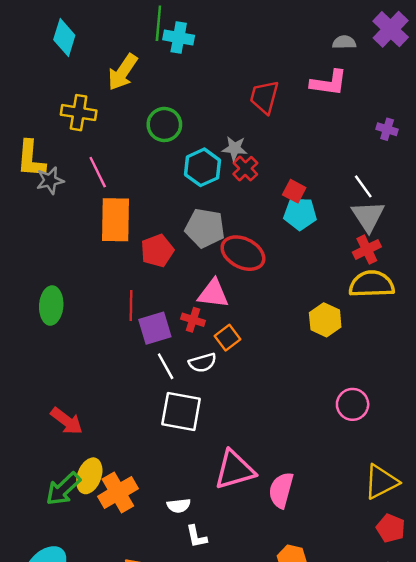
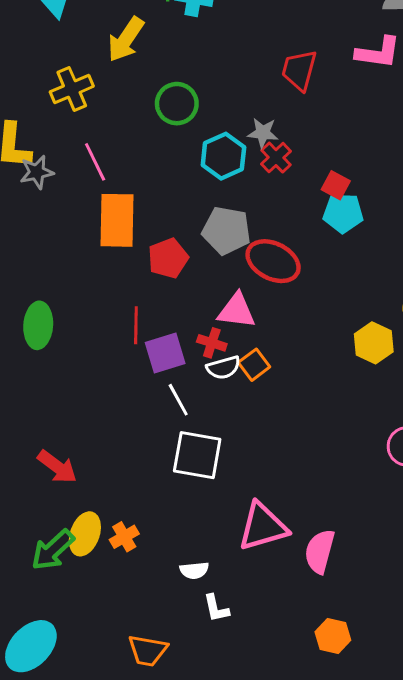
yellow cross: (79, 113) -> (72, 89), turned -32
white semicircle: (202, 363) -> (223, 368), moved
orange cross: (118, 492) -> (124, 537), moved, size x0.6

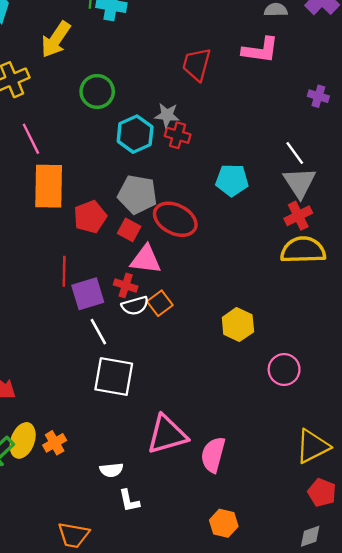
red cross: (276, 158) -> (178, 135), turned -30
red square: (336, 185) -> (129, 230), moved
yellow hexagon: (374, 343) -> (238, 325), moved

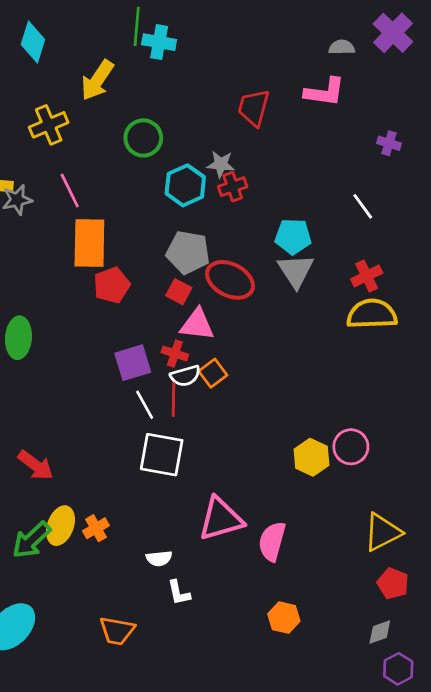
red cross: (178, 135) -> (233, 187), turned -35
gray triangle: (299, 183) -> (296, 271), moved
red pentagon: (90, 217) -> (112, 285), moved
red line: (64, 271) -> (174, 399), moved
yellow hexagon: (238, 325) -> (311, 457), moved

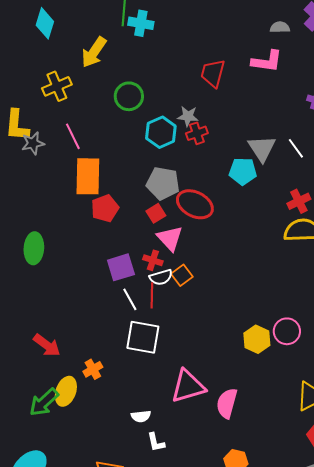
gray triangle: (296, 271) -> (262, 148), moved
red square: (179, 292) -> (156, 213), turned 30
pink triangle: (197, 325) -> (170, 238), turned 40
orange cross: (96, 528) -> (93, 369), moved

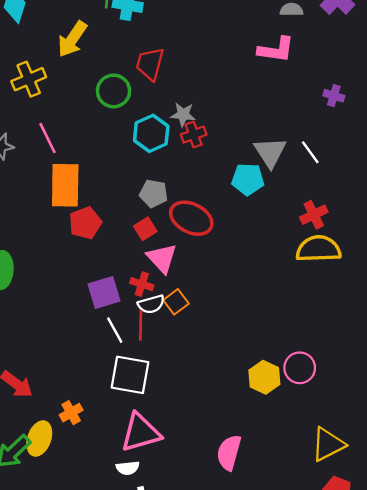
red trapezoid: (213, 73) -> (150, 64), moved
gray pentagon: (163, 183) -> (154, 193), size x0.7
pink triangle: (188, 386) -> (141, 433), moved

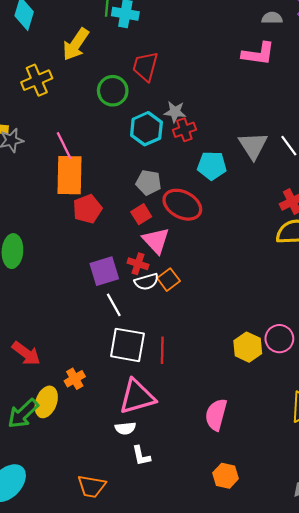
pink line: (48, 138) -> (64, 146), moved
cyan pentagon: (248, 179) -> (212, 166), moved
red line: (141, 325) -> (162, 350), moved

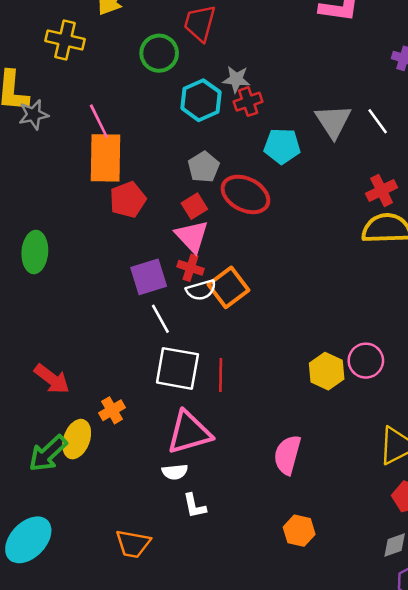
yellow cross: (37, 80) -> (65, 40), turned 36
gray pentagon: (149, 183) -> (204, 167), turned 30
pink triangle: (156, 241) -> (192, 236), moved
orange square: (169, 280) -> (228, 287), size x1.4

